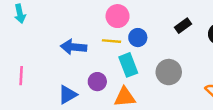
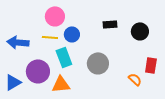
black rectangle: (183, 26) -> (110, 24), turned 32
purple circle: (97, 82) -> (38, 71), size x1.5

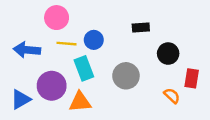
pink circle: (55, 16) -> (57, 18), moved
black circle: (140, 31) -> (168, 54), moved

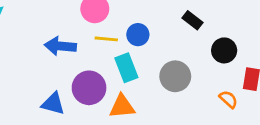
black rectangle: (141, 27) -> (192, 20), turned 42
blue triangle: (21, 99) -> (53, 104), turned 45

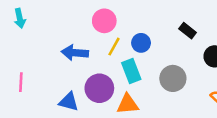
yellow line: (106, 39) -> (114, 47), turned -66

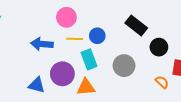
black rectangle: (188, 31) -> (136, 26), size x1.5
yellow line: (114, 47) -> (75, 39), turned 63

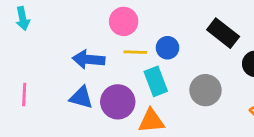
blue triangle: (37, 85) -> (81, 97), moved

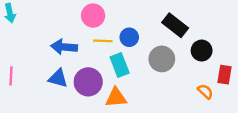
gray circle: (205, 90) -> (162, 59), moved

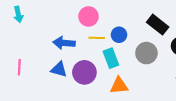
orange triangle: (116, 98) -> (119, 86), moved

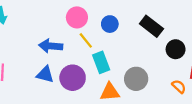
blue circle: (119, 35) -> (110, 24), moved
yellow line: (97, 38) -> (86, 40), turned 49
gray circle: (146, 53) -> (136, 79), moved

